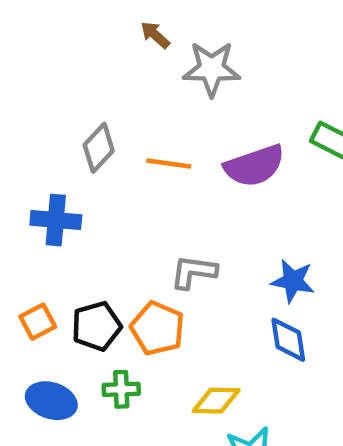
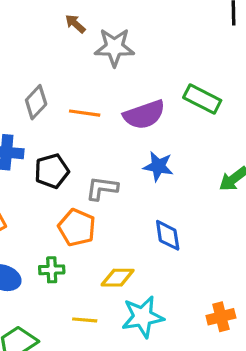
blue star: (293, 281) -> (158, 166), moved
black pentagon: (96, 326) -> (52, 171), moved

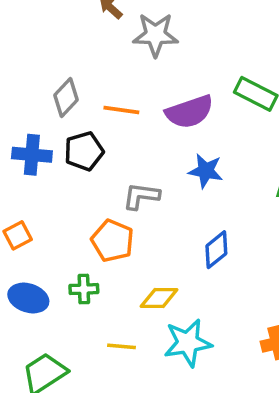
black pentagon: (52, 171) -> (84, 151), moved
blue diamond: (168, 235) -> (216, 250), turned 60

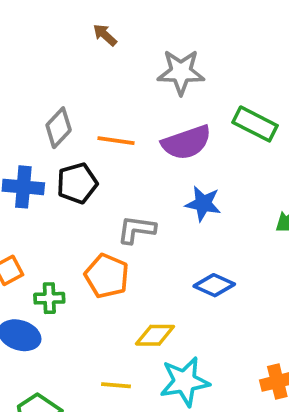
gray star: (155, 35) -> (181, 72), moved
blue diamond: (216, 250) -> (214, 285), turned 63
green cross: (84, 289) -> (49, 298), moved

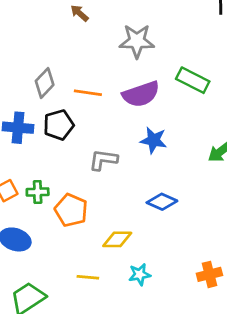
orange pentagon: (107, 276) -> (71, 210), moved
green cross: (49, 298) -> (38, 192), moved
cyan star: (185, 382) -> (140, 274), size x0.6

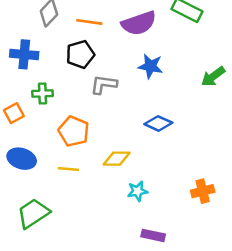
black pentagon: (59, 125) -> (80, 54), moved
green cross: (38, 192) -> (42, 94), moved
yellow line: (88, 277) -> (68, 169), moved

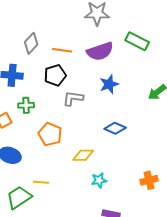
blue star: (151, 66) -> (109, 84), turned -30
yellow line: (68, 169) -> (41, 182), moved

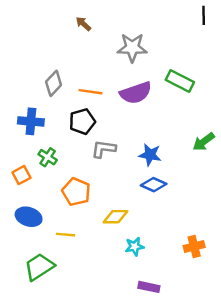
blue star: (109, 84) -> (150, 155), moved, turned 30
green cross: (26, 105) -> (48, 157), turned 35
yellow line: (41, 182) -> (65, 235), moved

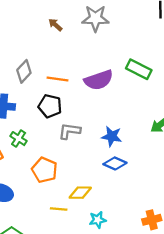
brown arrow: (83, 24) -> (55, 25), moved
gray star: (132, 48) -> (95, 18), moved
black pentagon: (82, 121) -> (50, 106), turned 30
yellow line: (65, 235) -> (59, 209), moved

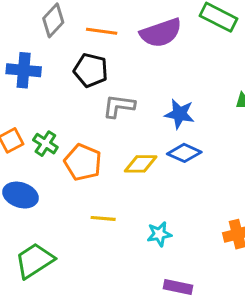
green cross: (19, 139) -> (45, 144), moved
yellow diamond: (80, 193) -> (141, 164), moved

